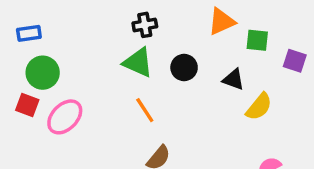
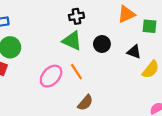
pink ellipse: (65, 117) -> (51, 76), moved

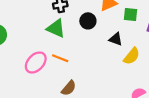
black circle: (102, 44) -> (88, 21), moved
orange line: (76, 72) -> (60, 58), turned -35

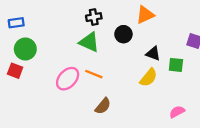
green square: (131, 15) -> (176, 65), moved
yellow semicircle: (132, 56) -> (149, 78), moved

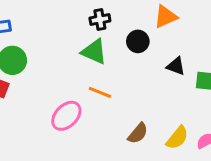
yellow semicircle: (149, 78) -> (177, 138), moved
pink ellipse: (68, 79) -> (66, 116), moved
brown semicircle: (103, 106) -> (138, 133), moved

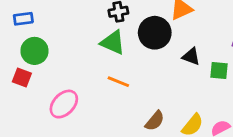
black circle: (138, 41) -> (155, 33), size x1.5
pink ellipse: (66, 116) -> (64, 104), moved

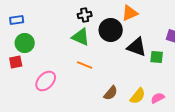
black triangle: (191, 57) -> (137, 47), size x1.5
red square: (22, 77) -> (16, 62), turned -32

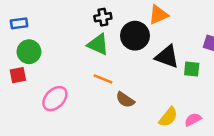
brown semicircle: (111, 93) -> (125, 100), moved, turned 84

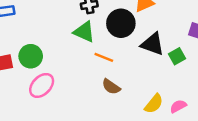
green circle: (29, 52) -> (31, 56), moved
green square: (192, 69) -> (177, 56), turned -35
orange line: (103, 79) -> (104, 57), moved

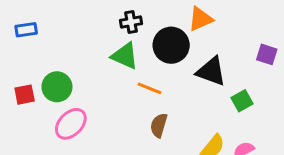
green square: (177, 56) -> (242, 101), moved
brown semicircle: (111, 87) -> (159, 125), turned 72

